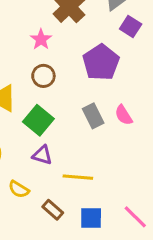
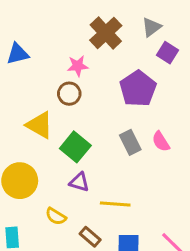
pink star: (41, 39) -> (78, 66), turned 30
brown circle: (43, 76) -> (69, 94), moved

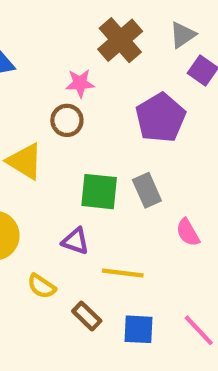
pink semicircle: (161, 142) -> (188, 232), moved
green square: (75, 147) -> (99, 192), moved, turned -36

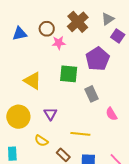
brown circle: (67, 120) -> (47, 29), moved
green square: (99, 192) -> (69, 74), moved
purple triangle: (75, 241) -> (50, 114), moved, turned 40

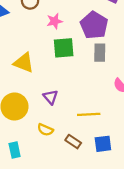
pink star: (59, 43) -> (55, 21), moved
gray rectangle: (91, 94) -> (100, 53), moved, turned 35

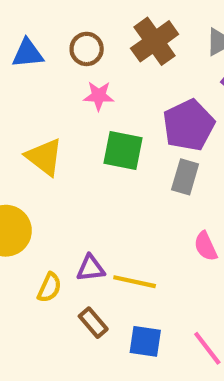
pink star: (55, 21) -> (99, 96), moved
purple triangle: (51, 97) -> (91, 268), moved, turned 49
yellow semicircle: (45, 130) -> (49, 287), turned -105

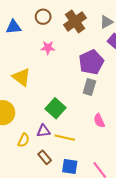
brown circle: (87, 49) -> (43, 17), moved
green square: (123, 150) -> (56, 108), moved, turned 30

